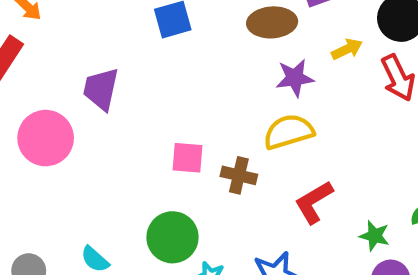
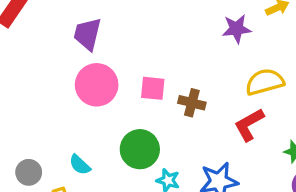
yellow semicircle: (289, 132) -> (265, 82), moved
pink circle: (46, 138) -> (97, 85), moved

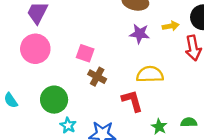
pink square: (153, 88) -> (85, 53), moved
red L-shape: (249, 125) -> (132, 101), turned 90

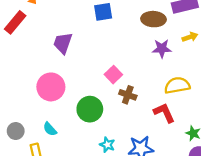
pink circle: (35, 49) -> (51, 87), moved
pink square: (85, 53) -> (113, 75), turned 35
green circle: (54, 100) -> (90, 109), moved

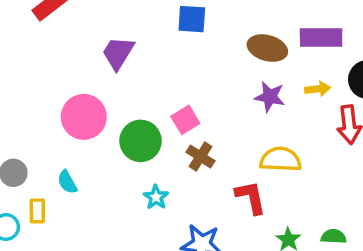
green circle: (90, 109) -> (141, 141), moved
cyan star: (107, 145) -> (156, 197), moved

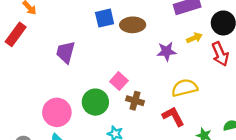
brown ellipse: (267, 48) -> (133, 25), moved
pink circle: (84, 117) -> (57, 112), moved

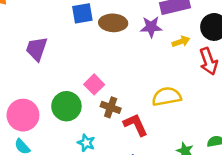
purple star: (166, 51) -> (151, 27), moved
red L-shape: (173, 116) -> (136, 125), moved

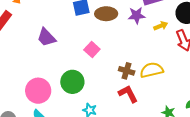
purple trapezoid: (37, 49) -> (46, 37), turned -60
pink square: (94, 84) -> (92, 49), moved
brown cross: (111, 107) -> (127, 71), moved

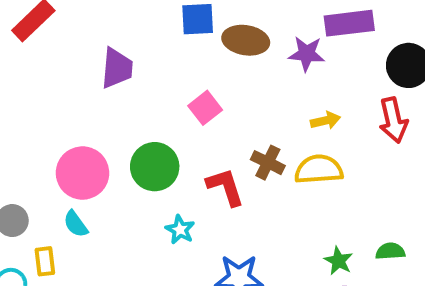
yellow arrow: (161, 26) -> (326, 120), moved
purple trapezoid: (46, 37) -> (117, 68), turned -140
red L-shape: (128, 94) -> (225, 187), moved

